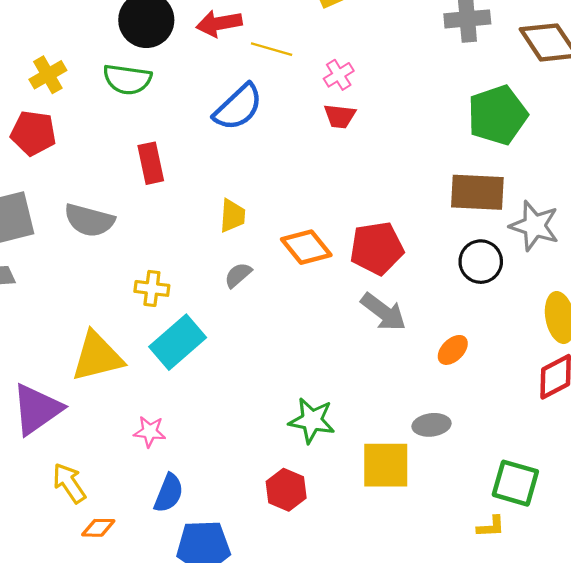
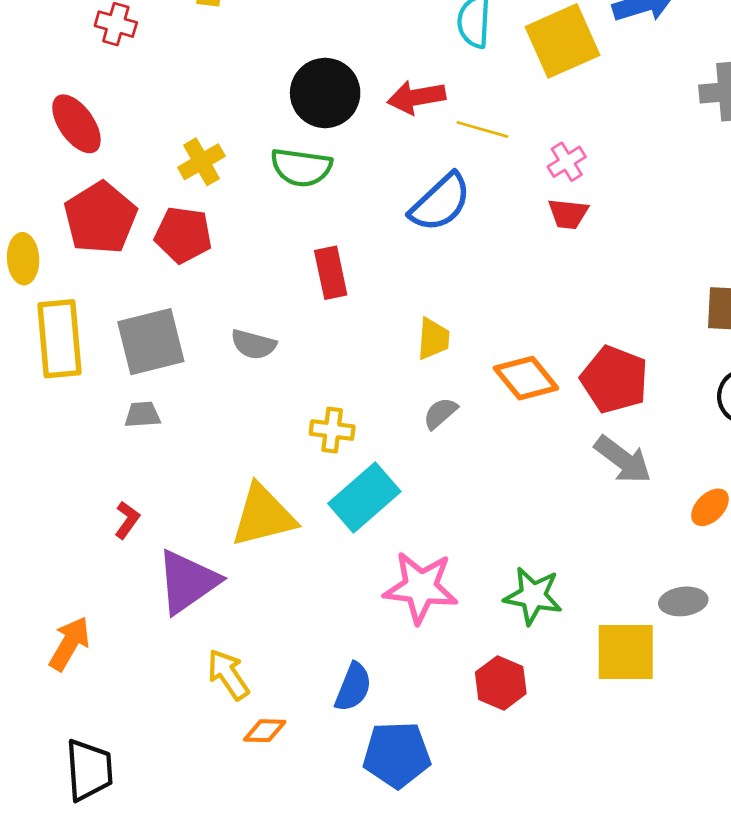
gray semicircle: (89, 220) -> (253, 344), size x0.7
red pentagon: (377, 248) -> (614, 379), turned 30
pink star: (150, 432) -> (421, 587), moved, size x1.8

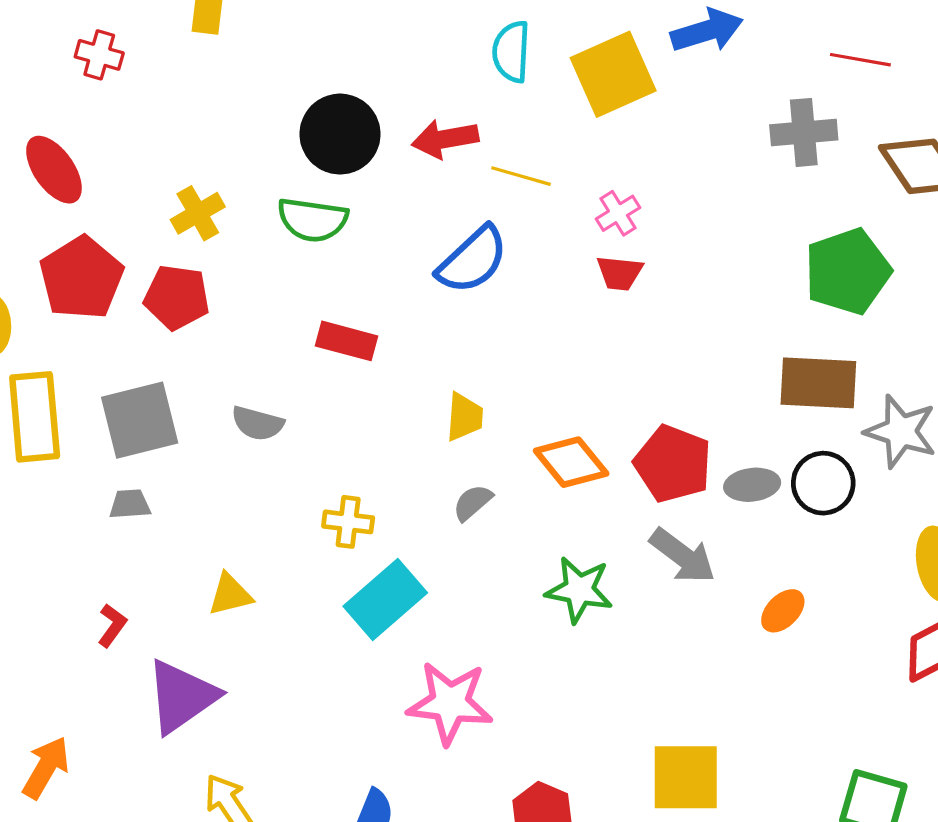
red rectangle: (331, 273) -> (346, 341), turned -63
yellow triangle: (263, 516) -> (230, 595), moved, size x0.6
green star: (533, 596) -> (579, 590), moved
gray ellipse: (683, 601) -> (752, 485), moved

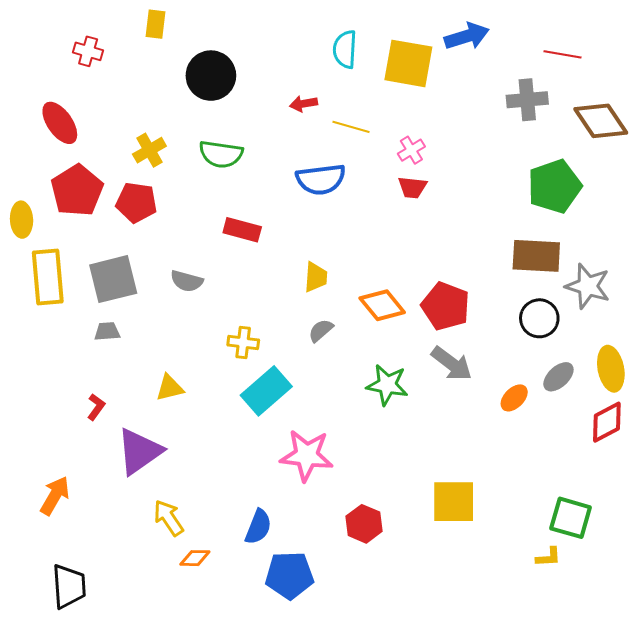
yellow square: (613, 74) -> (408, 63), turned 34
black circle: (340, 134) -> (211, 76), moved
red arrow: (445, 139) -> (304, 104), size x0.7
blue semicircle: (473, 260) -> (321, 179), turned 36
gray ellipse: (752, 485) -> (558, 377), moved, turned -36

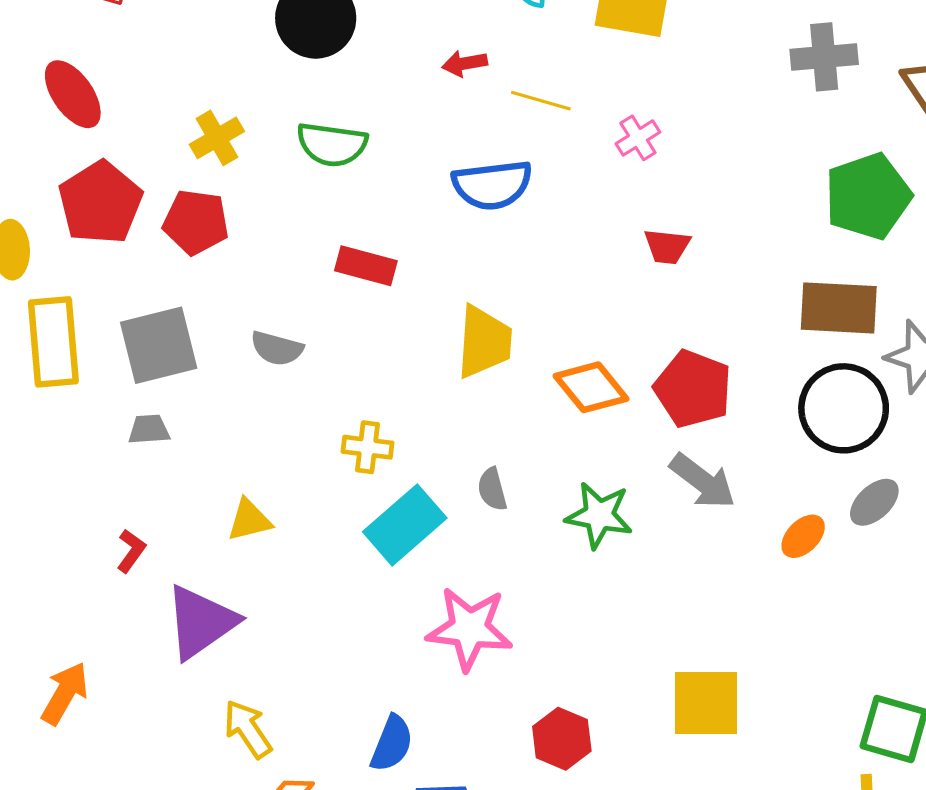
red trapezoid: (412, 187) -> (667, 246), moved
yellow trapezoid: (316, 277) -> (484, 342), size x1.5
black circle: (539, 318) -> (844, 408), size x1.4
gray semicircle: (321, 330) -> (492, 489), moved, turned -64

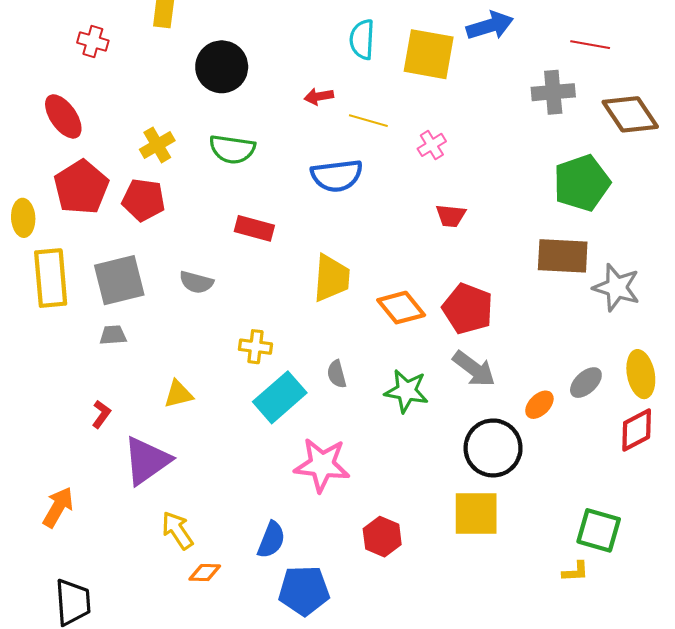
black circle: (844, 408) -> (493, 448), moved

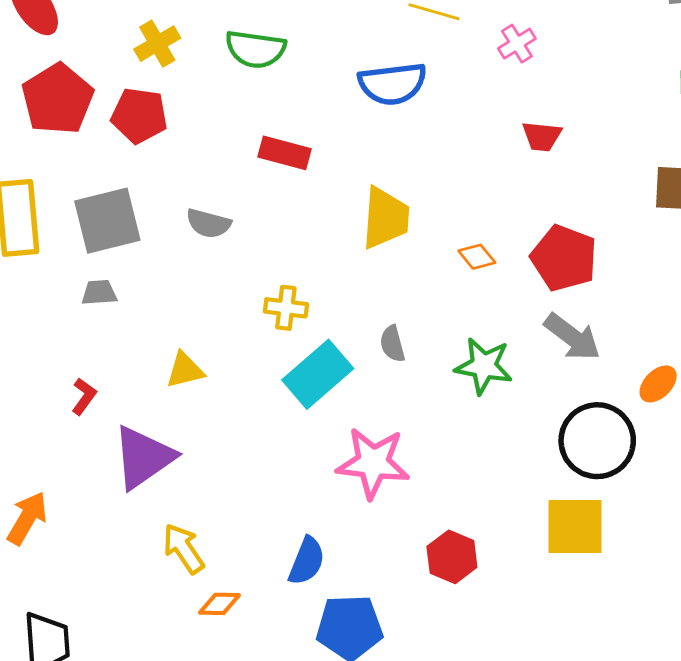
orange diamond: (401, 308) -> (477, 257), size x0.6

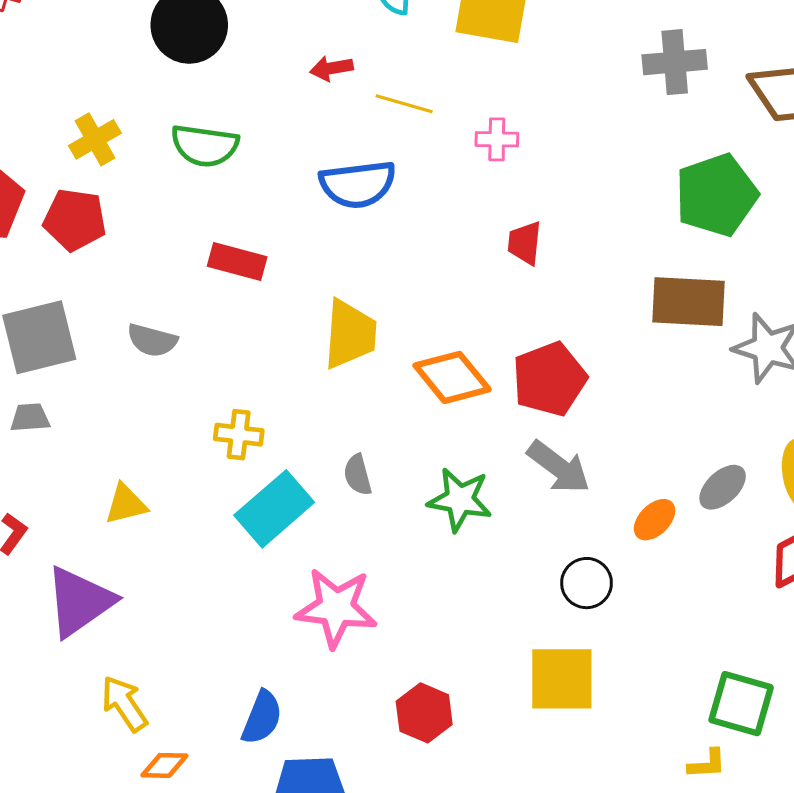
pink cross: (517, 44) -> (497, 139), turned 33
red trapezoid: (542, 136) -> (525, 243), turned 90
orange diamond: (477, 257) -> (452, 377), size x1.8
red pentagon: (564, 258) -> (549, 379), turned 30
black circle: (597, 441) -> (587, 583), size x0.6

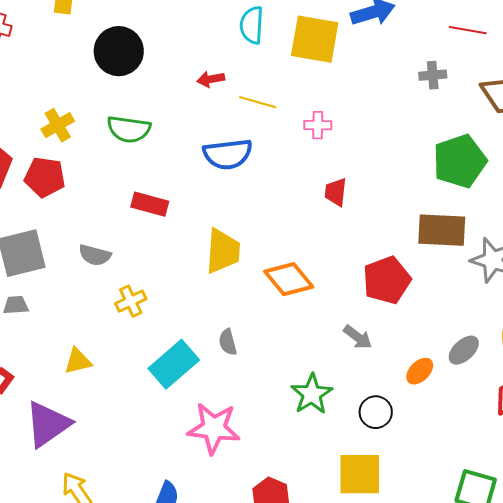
gray cross: (675, 62) -> (433, 75), size x0.7
red pentagon: (549, 379) -> (387, 280), moved
yellow cross: (239, 435) -> (131, 301), moved, turned -32
gray arrow: (559, 467) -> (358, 337), size x0.7
green star: (460, 500) -> (312, 394), moved, turned 30

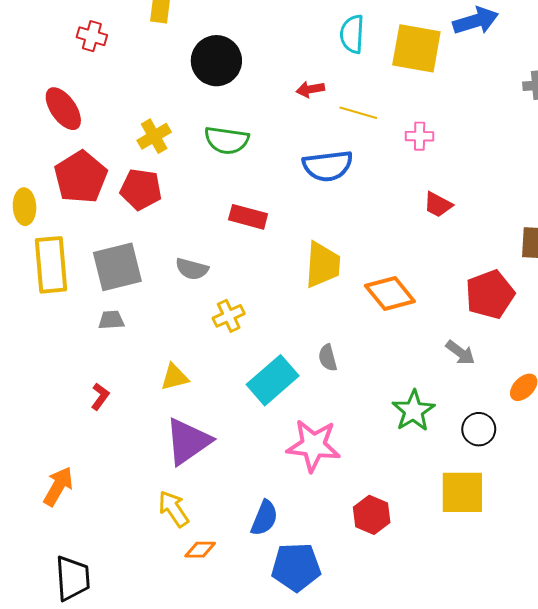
red trapezoid: (336, 192) -> (438, 205), turned -68
purple triangle: (48, 424) -> (188, 441), moved

